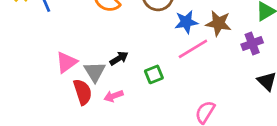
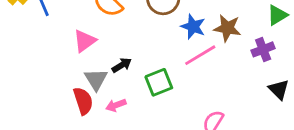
blue star: (186, 22) -> (193, 27), turned 30
pink triangle: (66, 62) -> (85, 41), moved
green square: (154, 74) -> (159, 82), size x1.4

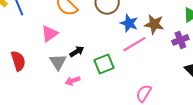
red semicircle: (83, 101) -> (18, 61), moved

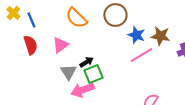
red semicircle: (18, 61) -> (30, 45), moved
green square: (104, 64) -> (93, 74), moved
pink arrow: (73, 81) -> (82, 90), size x1.6

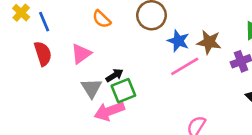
orange semicircle: (76, 18) -> (102, 19), size x0.7

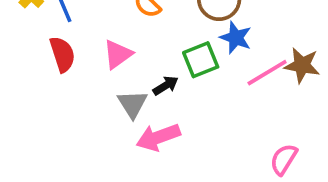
blue star: (178, 41) -> (236, 38), moved
brown star: (209, 42) -> (302, 65), moved
green square: (123, 91) -> (201, 60), moved

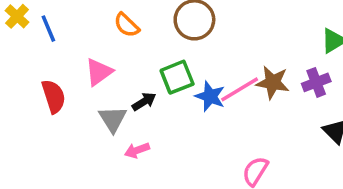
blue star: (236, 38) -> (210, 96), moved
red semicircle: (62, 54) -> (54, 96), moved
pink arrow: (158, 137) -> (137, 150), size x0.6

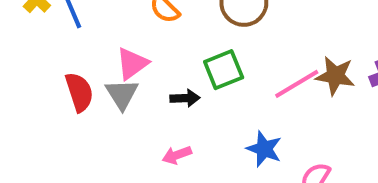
blue star: (210, 96) -> (264, 149), moved
black arrow: (144, 102) -> (185, 98), turned 30
gray triangle: (113, 119) -> (122, 94), moved

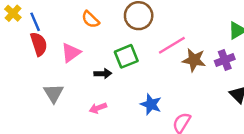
pink line: (297, 84) -> (172, 45), moved
red semicircle: (79, 92) -> (39, 44), moved
gray triangle: (122, 94) -> (54, 93), moved

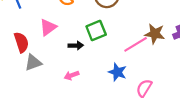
red semicircle: (39, 44) -> (21, 42), moved
pink line: (172, 45) -> (136, 44), moved
gray triangle: (54, 93) -> (33, 63), turned 42

